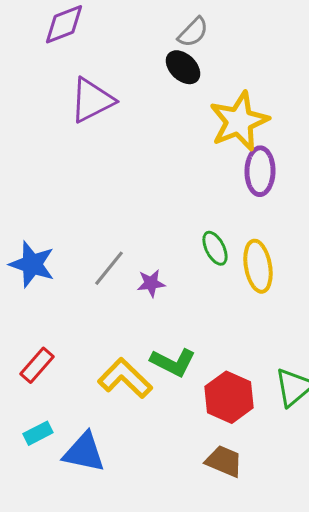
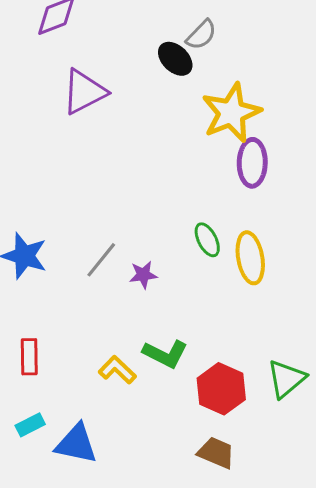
gray semicircle: (193, 32) -> (201, 35), moved
red rectangle: (37, 365) -> (29, 357), turned -42
yellow L-shape: (125, 378) -> (117, 370), size x0.7

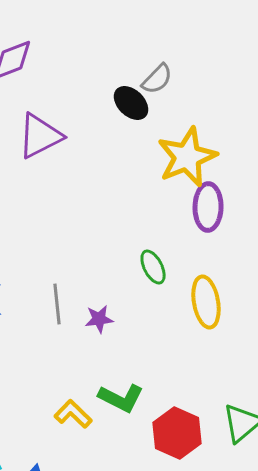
green ellipse: (207, 240) -> (153, 267), moved
gray line: (101, 260) -> (57, 304), turned -45

